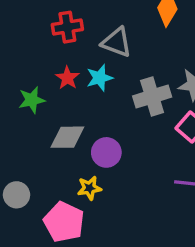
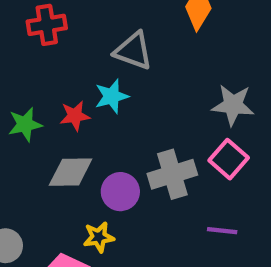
red cross: (67, 27) -> (47, 25), moved
red star: (67, 78) -> (75, 116), moved, turned 30
gray cross: (152, 97) -> (172, 174), moved

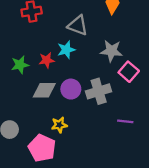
gray star: (233, 105) -> (111, 51), moved
pink square: (229, 159) -> (129, 72), moved
purple circle: (120, 192) -> (71, 89), moved

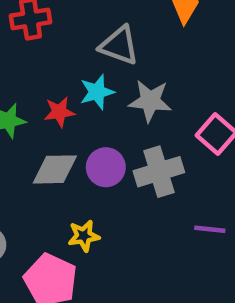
gray star: (111, 51) -> (150, 101), moved

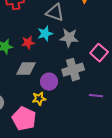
purple circle: (106, 167) -> (49, 82), moved

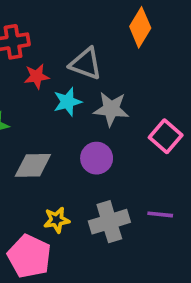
red star: (28, 43) -> (37, 76), moved
gray cross: (73, 70) -> (109, 222), moved
purple circle: (49, 82) -> (97, 158), moved

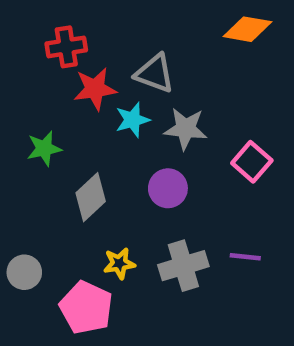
orange diamond: (140, 27) -> (247, 29), moved, turned 69
red star: (37, 76) -> (95, 89), size x1.4
gray diamond: (33, 165) -> (91, 197), turned -42

